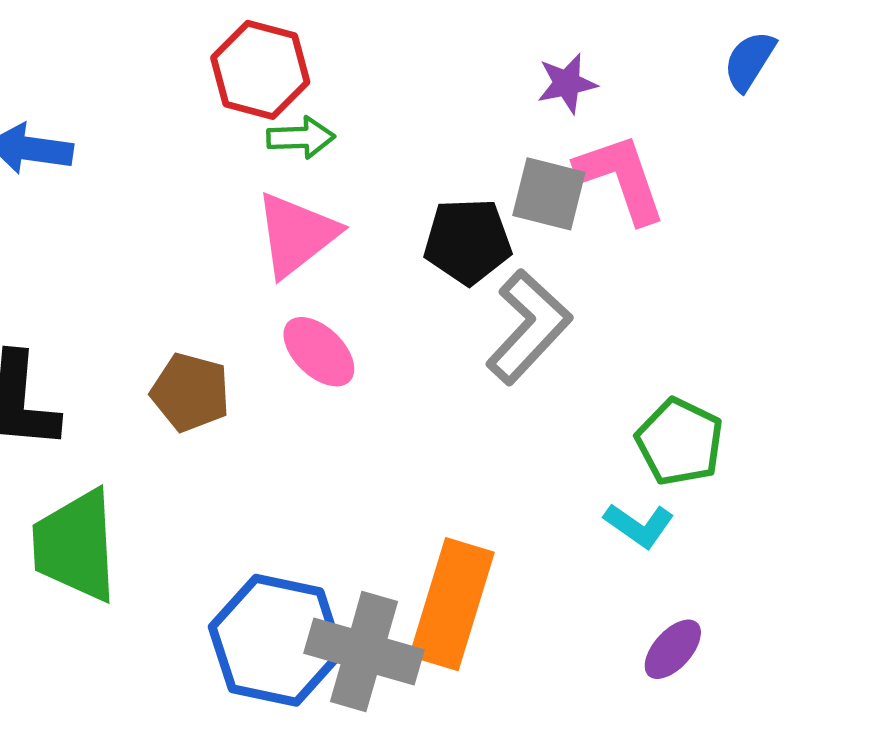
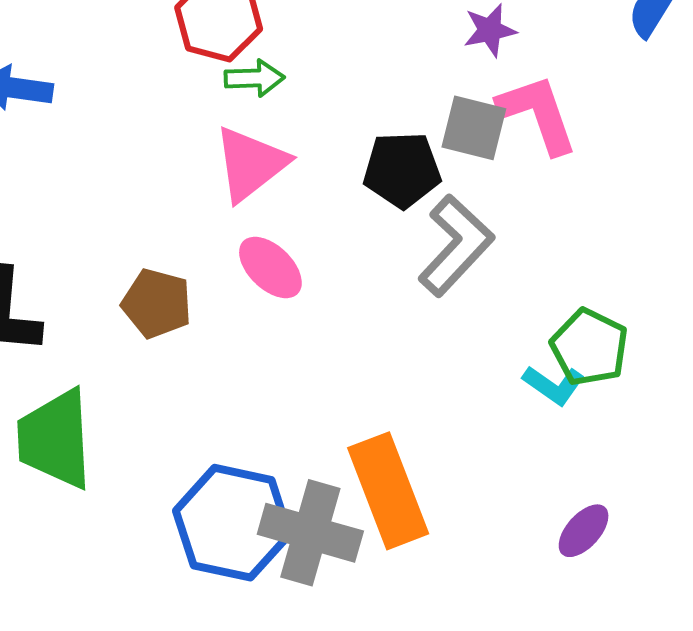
cyan L-shape: (639, 525) -> (554, 385), moved
orange rectangle: (452, 604) -> (388, 491), turned -38

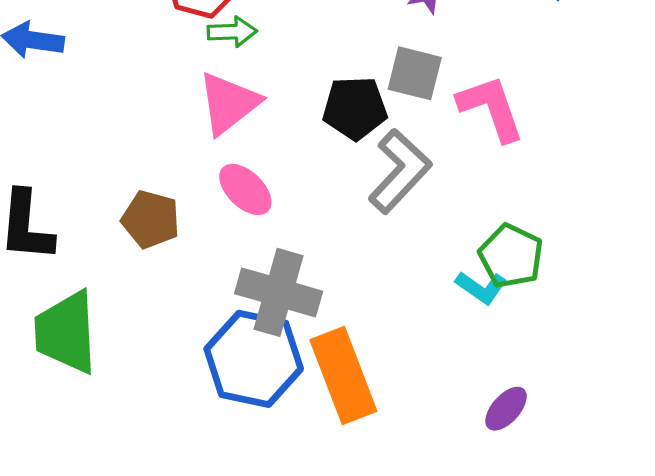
pink L-shape: (538, 114) -> (491, 108), moved
blue hexagon: (233, 523) -> (254, 359), moved
gray cross: (310, 533) -> (279, 292), moved

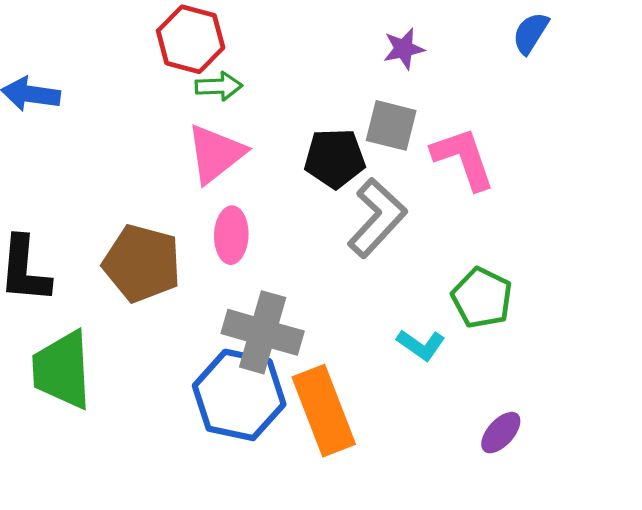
pink ellipse: (245, 189) -> (231, 235), turned 48
brown pentagon: (151, 219) -> (142, 263), size x1.4
cyan L-shape: (481, 287) -> (421, 345), moved
purple ellipse: (506, 409) -> (501, 433), moved

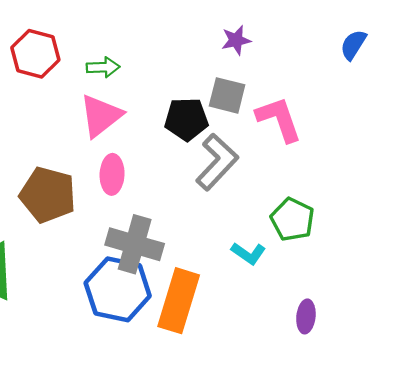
blue semicircle: (531, 33) -> (353, 45), moved
red hexagon: (191, 39) -> (35, 54), moved
orange rectangle: (324, 411) -> (179, 301), turned 38
purple ellipse: (501, 433) -> (306, 316), turned -36

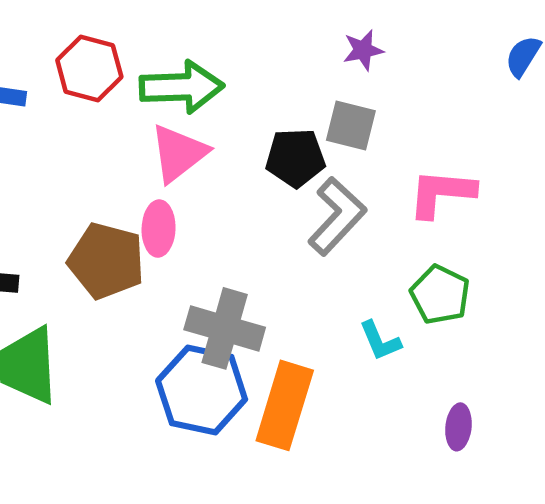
green arrow: (103, 67) -> (182, 87), size x1.8
pink L-shape: (279, 119) -> (442, 193), moved, turned -66
pink ellipse: (112, 174) -> (159, 229), moved
cyan L-shape: (248, 253) -> (380, 341), turned 32

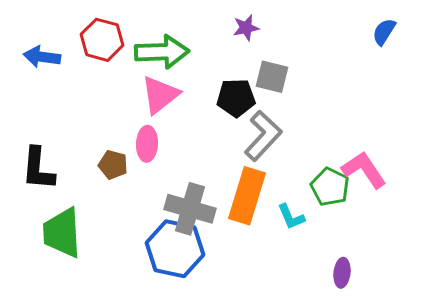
purple star: (363, 50) -> (246, 28), moved
pink L-shape: (442, 193) -> (364, 170), moved, turned 51
brown pentagon: (106, 261) -> (113, 165), size x0.6
orange rectangle: (285, 405) -> (247, 196), moved

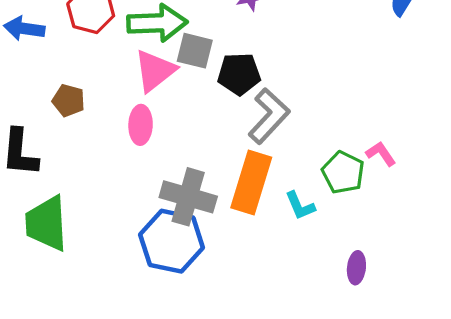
gray square: (272, 77) -> (195, 51), moved
brown pentagon: (113, 165) -> (69, 101), moved
pink L-shape: (364, 170) -> (381, 154), size x0.6

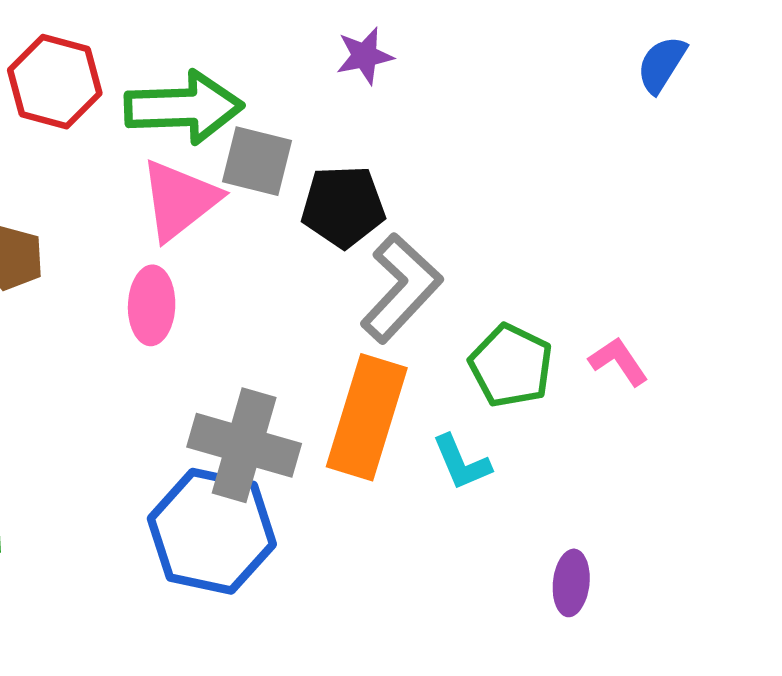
green pentagon: (343, 172) -> (511, 366), moved

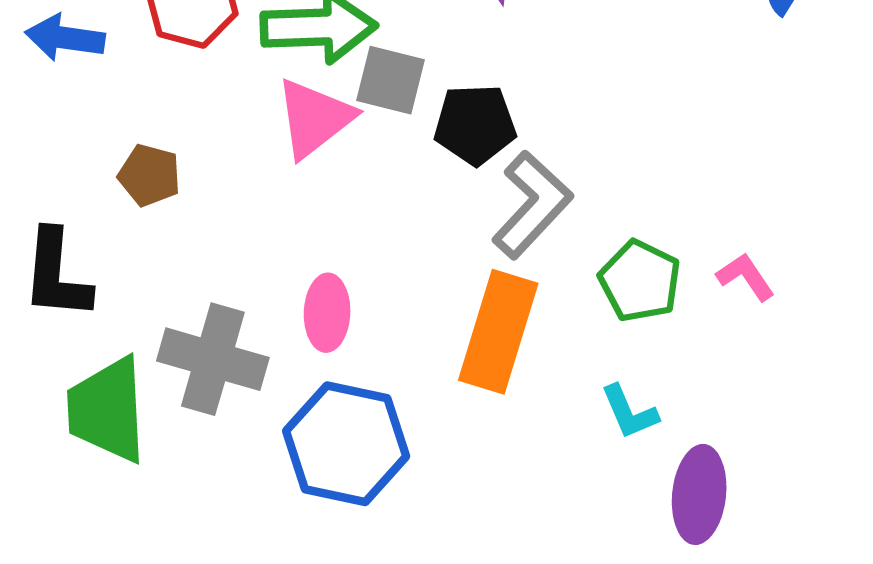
pink ellipse: (152, 305) -> (327, 313), moved
gray cross: (244, 445) -> (213, 359), moved
cyan L-shape: (461, 462) -> (629, 412), moved
purple ellipse: (571, 583) -> (699, 494), size x1.5

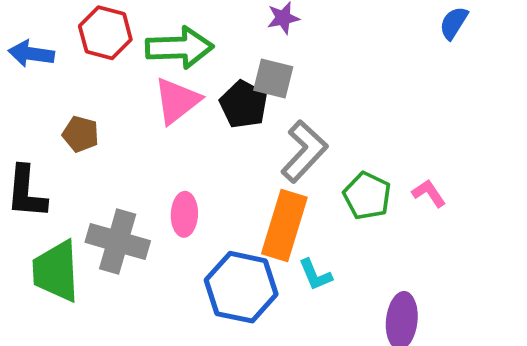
gray square: (390, 80) -> (273, 78), moved
black pentagon: (475, 125) -> (244, 104), moved, turned 30
cyan L-shape: (629, 412) -> (315, 275), moved
blue hexagon: (346, 444) -> (241, 287), moved

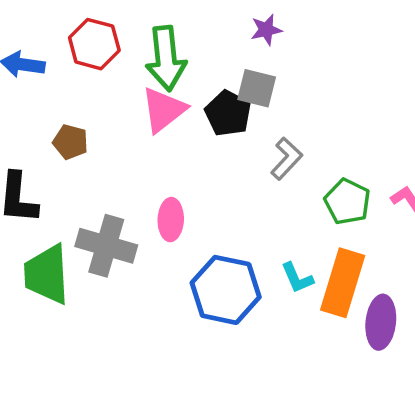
green arrow: (179, 48) -> (166, 58), turned 86
gray L-shape: (304, 151) -> (286, 159), size x0.7
orange rectangle: (284, 225) -> (343, 283), moved

